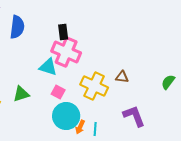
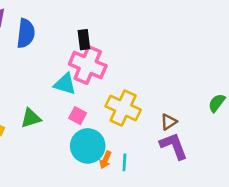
brown triangle: (122, 77) -> (169, 122), moved, turned -40

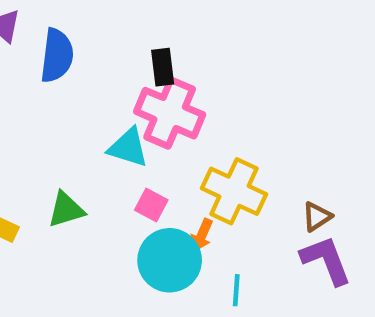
orange arrow: (105, 160) -> (202, 235), moved

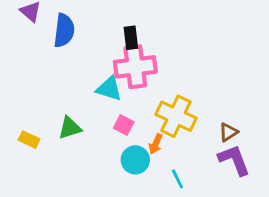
pink cross: (170, 113) -> (135, 67), turned -30
cyan circle: (170, 260) -> (135, 160), size x0.7
cyan line: (236, 290) -> (177, 179), turned -30

